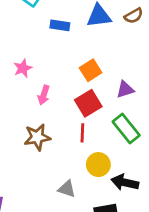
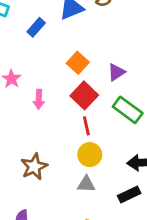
blue rectangle: (60, 25) -> (36, 27), turned -42
brown star: (37, 137) -> (34, 167), moved
yellow circle: (98, 165) -> (90, 155), moved

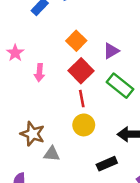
brown star: (34, 167) -> (33, 134), turned -30
gray triangle: (86, 184) -> (52, 154), moved
black rectangle: (129, 195) -> (107, 164), moved

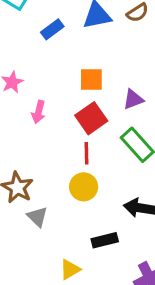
orange square: (76, 41) -> (91, 79), turned 36
gray triangle: (52, 154) -> (37, 217), turned 30

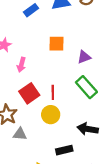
red square: (91, 118) -> (29, 93), moved
gray triangle: (37, 217) -> (20, 134), turned -40

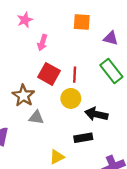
purple triangle: (84, 57) -> (111, 38), turned 32
red square: (29, 93) -> (49, 74), turned -30
black arrow: (88, 129) -> (96, 114), moved

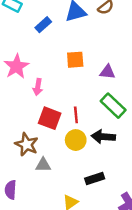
pink star: (25, 20) -> (16, 66), size x1.5
black arrow: (96, 114) -> (103, 137), moved

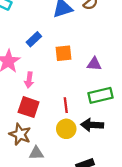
blue rectangle: (43, 25) -> (34, 39), moved
green rectangle: (113, 106) -> (101, 95), turned -55
red square: (50, 118) -> (29, 107), moved

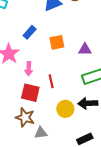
red line: (66, 105) -> (51, 81), moved

